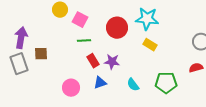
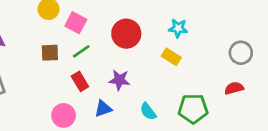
cyan star: (147, 19) -> (178, 28), moved, size x0.6
green line: (84, 41) -> (81, 51), turned -32
brown square: (41, 54) -> (50, 53), moved
red rectangle: (93, 61) -> (80, 81), moved

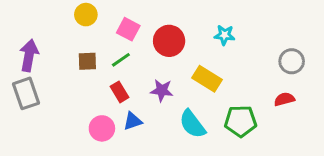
pink square: (76, 23) -> (128, 29), moved
yellow rectangle: (171, 57) -> (207, 79), moved, size x1.4
blue triangle: (103, 109) -> (133, 121), moved
cyan semicircle: (148, 111) -> (192, 124), size x1.5

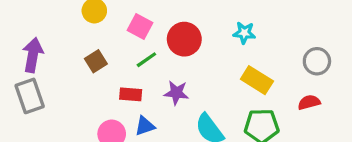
green line: (121, 60) -> (146, 60), moved
brown square: (87, 61) -> (96, 61), turned -30
yellow rectangle: (207, 79) -> (257, 80), moved
red rectangle: (119, 92) -> (131, 94), turned -54

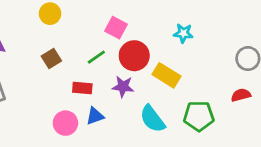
pink square: (140, 26) -> (116, 28), moved
red circle: (184, 39) -> (134, 56), moved
yellow rectangle: (257, 80) -> (166, 75), moved

